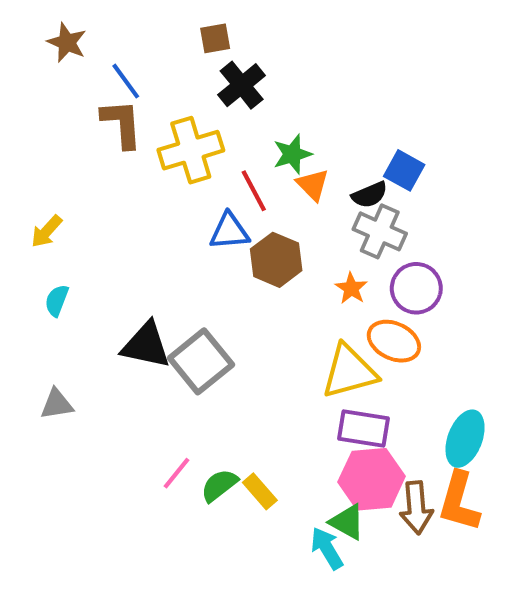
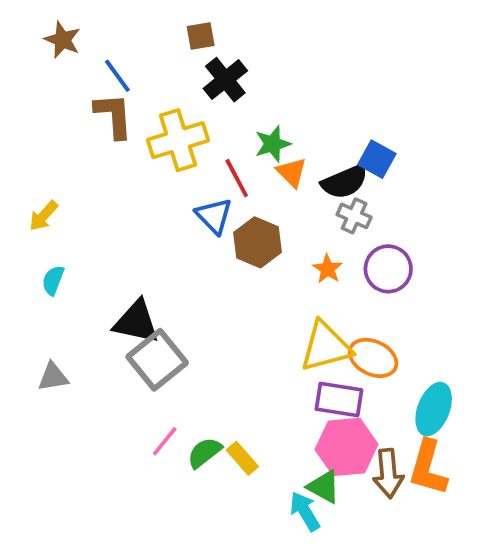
black semicircle: (370, 195) -> (345, 182), size x1.4
blue triangle: (229, 231) -> (214, 216), turned 51
gray cross: (380, 231) -> (354, 216), size x0.7
orange ellipse: (394, 341) -> (373, 358), moved
gray square: (201, 361) -> (157, 360), moved

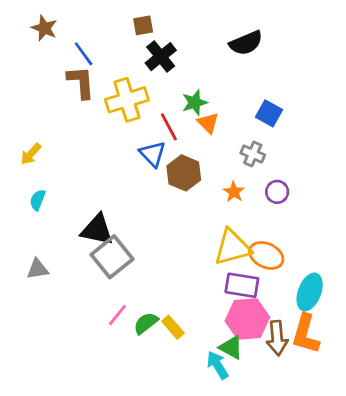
black semicircle: (345, 182) -> (246, 43), moved
purple circle: (388, 269) -> (277, 192), size x0.7

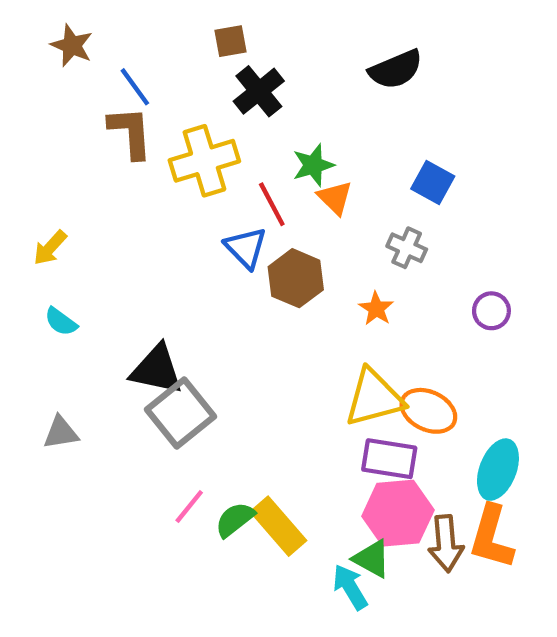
purple circle: (277, 192) -> (491, 311), moved
cyan semicircle: (38, 200) -> (61, 322), turned -75
yellow rectangle: (173, 327) -> (278, 526), size x1.5

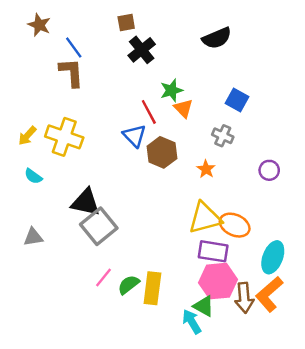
yellow cross: (204, 161) -> (64, 137), moved, turned 36
yellow rectangle: (278, 526) -> (152, 288), turned 48
orange L-shape: (491, 537) -> (269, 294), turned 33

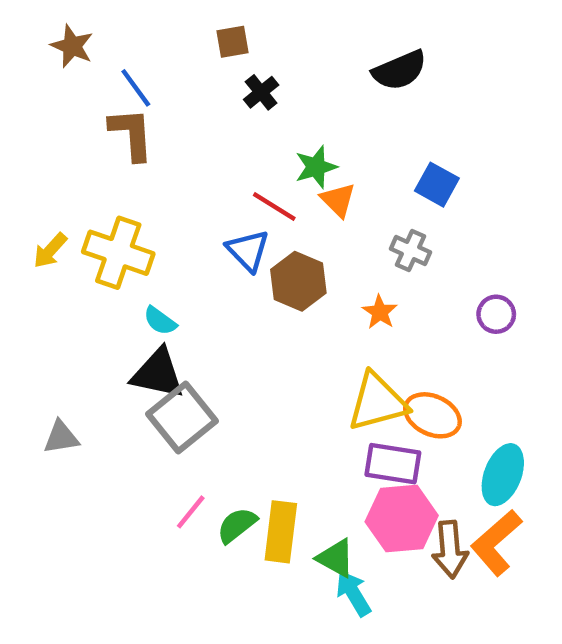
black cross: (142, 50) -> (261, 92), size x0.7
red line: (149, 112) -> (274, 207), turned -30
cyan semicircle: (33, 176) -> (160, 321), moved
green triangle: (204, 306) -> (336, 558), moved

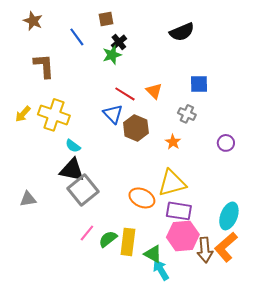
blue line: (136, 88) -> (77, 37), moved
brown L-shape: (131, 134) -> (44, 66), moved
green star: (316, 167) -> (112, 55), moved
blue square: (437, 185) -> (199, 84), turned -30
orange ellipse: (432, 415) -> (142, 198), moved

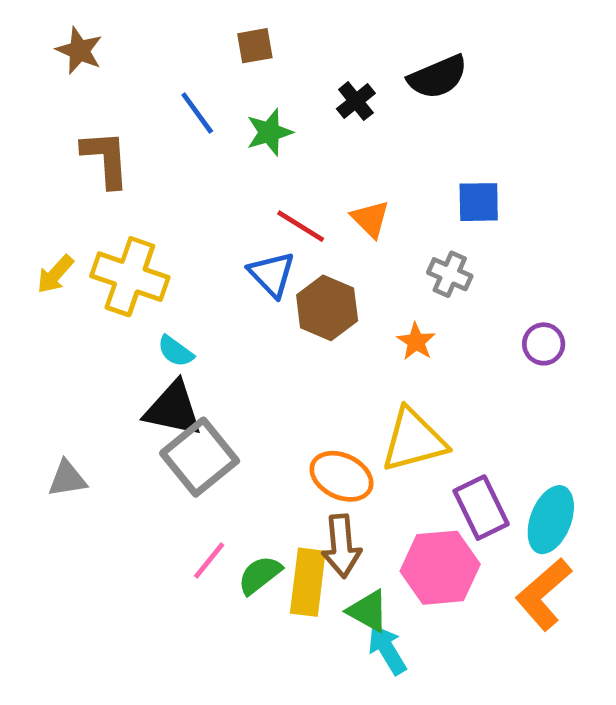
blue line: (77, 37) -> (197, 113), moved
black cross: (119, 42) -> (356, 101), moved
purple rectangle: (179, 211) -> (481, 508), moved, turned 55
brown arrow: (205, 250) -> (342, 546), moved

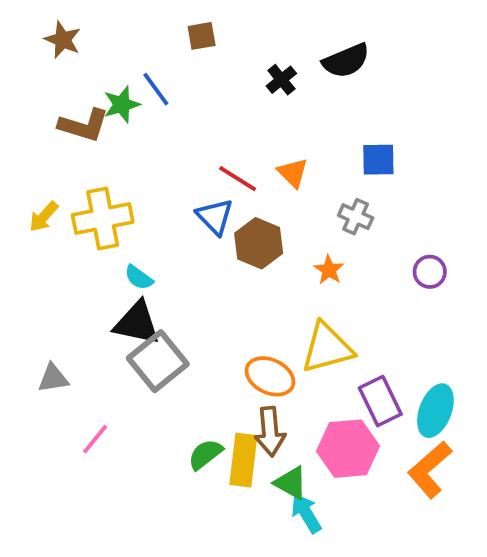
green star: (269, 132) -> (122, 104), moved
brown L-shape: (106, 159) -> (84, 125), turned 111
yellow cross: (130, 277) -> (103, 219), turned -30
pink line: (209, 560) -> (95, 439), moved

